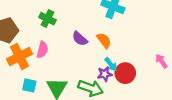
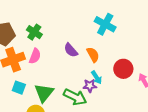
green cross: (47, 19) -> (34, 32), moved
red circle: (125, 73) -> (123, 69), moved

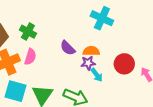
orange semicircle: (93, 55) -> (91, 51), turned -56
purple star: (90, 86) -> (88, 63), moved
cyan square: (19, 88) -> (16, 91), size x1.5

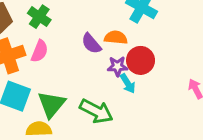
orange semicircle: (91, 51) -> (116, 38), moved
red circle: (124, 64) -> (141, 60), moved

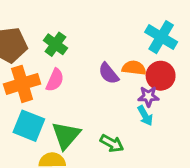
red circle: (141, 60) -> (161, 76), moved
purple star: (117, 66) -> (148, 96), moved
green arrow: (96, 111) -> (112, 143), size x0.7

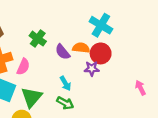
green cross: (55, 44) -> (38, 39), moved
pink semicircle: (55, 80) -> (23, 67), moved
cyan arrow: (145, 116) -> (65, 83), moved

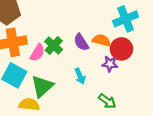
cyan cross: (101, 25) -> (126, 19), turned 30
green cross: (38, 39) -> (54, 45), moved
green arrow: (65, 103) -> (107, 101), moved

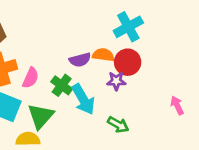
purple semicircle: (81, 42) -> (80, 60), turned -66
green cross: (54, 45) -> (62, 85), moved
cyan arrow: (80, 76) -> (83, 99), size x1.6

